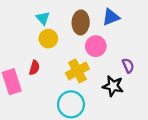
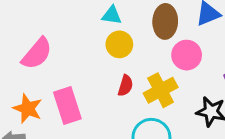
cyan triangle: (43, 18) -> (112, 15), turned -40
red semicircle: (34, 68) -> (125, 86), moved

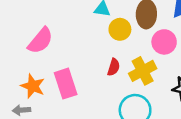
yellow circle: (119, 44) -> (120, 29), moved

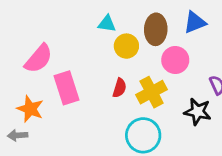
pink rectangle: (66, 84) -> (66, 88), moved

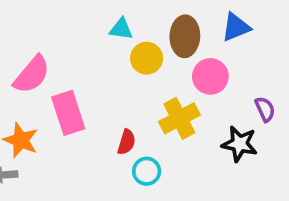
red semicircle: (119, 88) -> (127, 142), moved
cyan circle: (143, 135) -> (147, 171), moved, size x0.6

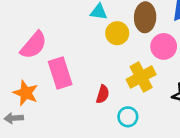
cyan circle: (147, 171) -> (128, 117), moved

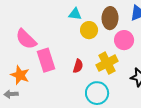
pink semicircle: (34, 45) -> (26, 39), turned 95
red semicircle: (103, 94) -> (78, 66), moved
cyan circle: (128, 117) -> (97, 93), size x1.5

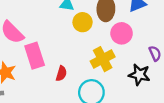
red semicircle: (78, 66) -> (61, 73), moved

